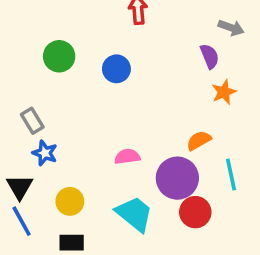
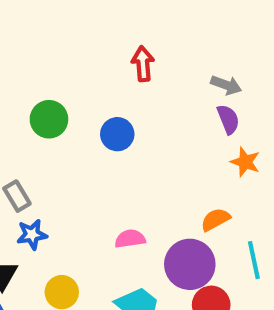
gray arrow: (231, 28) -> (226, 85), moved
orange star: (224, 92) -> (245, 162), turned -30
blue star: (45, 153) -> (32, 234), turned -30

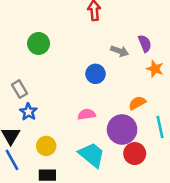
gray arrow: (226, 85) -> (120, 51), moved
blue circle: (117, 134) -> (95, 74), moved
blue star: (32, 234) -> (28, 112), turned -30

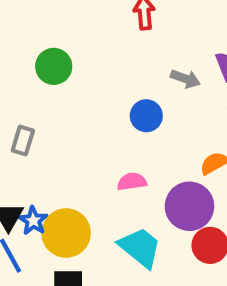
gray rectangle: (20, 89) -> (23, 140), turned 48
blue star: (28, 112) -> (33, 221), moved
yellow circle: (46, 146) -> (66, 233), size x1.5

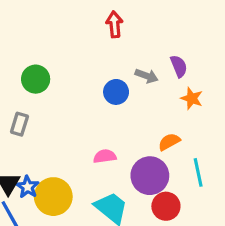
green circle: (54, 66) -> (36, 79), moved
blue circle: (146, 116) -> (116, 92), moved

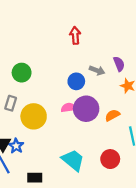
pink semicircle: (105, 156) -> (69, 108), moved
purple circle: (150, 176) -> (86, 109), moved
yellow circle: (53, 197) -> (34, 116), moved

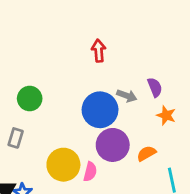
blue circle: (76, 81) -> (100, 110), size x1.6
pink semicircle: (69, 108) -> (90, 172), moved, turned 112
yellow circle: (34, 116) -> (63, 165), moved

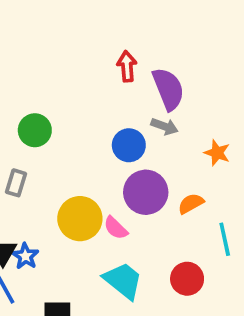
purple semicircle: (155, 87) -> (168, 89), moved, size x1.6
blue circle: (100, 110) -> (129, 145), size x0.7
pink semicircle: (90, 172) -> (116, 228), turned 120

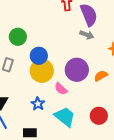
blue circle: (129, 145) -> (39, 56), moved
yellow circle: (80, 219) -> (42, 71), moved
blue star: (25, 256) -> (38, 104), moved

